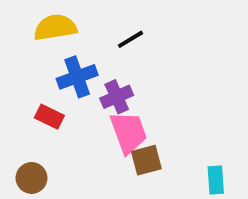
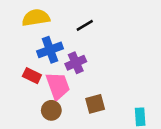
pink trapezoid: (129, 132) -> (58, 86), moved
brown circle: (32, 178) -> (51, 110), moved

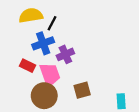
black line: (85, 25) -> (52, 23), moved, turned -32
brown circle: (51, 110) -> (44, 96), size x1.5

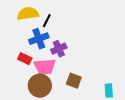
pink trapezoid: (50, 75) -> (45, 67), turned 105
brown square: (82, 90) -> (74, 81), turned 35

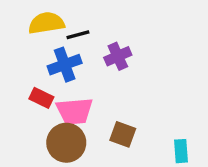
black line: (47, 21) -> (78, 35), turned 48
purple cross: (59, 49) -> (118, 56), moved

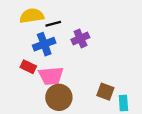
brown square: (123, 134) -> (105, 92), moved
brown circle: (66, 143) -> (59, 97), moved

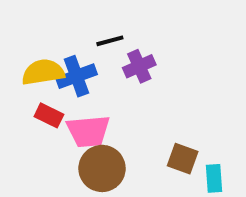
yellow semicircle: (32, 16) -> (43, 72), moved
black line: (53, 24) -> (110, 41), moved

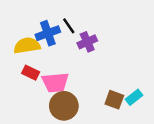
black line: (110, 41) -> (69, 26), turned 70
blue cross: (76, 76) -> (48, 33), moved
cyan rectangle: (214, 178) -> (134, 97), moved, turned 56

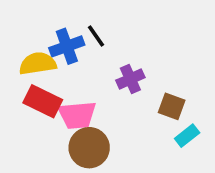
purple cross: (87, 42) -> (130, 79), moved
red rectangle: (31, 73) -> (43, 101), size x1.5
brown square: (114, 100) -> (172, 106), moved

